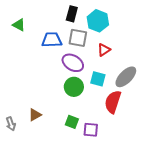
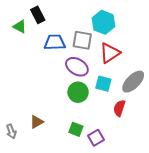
black rectangle: (72, 14) -> (38, 15), moved, turned -42
red triangle: (104, 50) -> (110, 53), size x1.5
red semicircle: (113, 102) -> (119, 108), size x0.7
purple square: (91, 130) -> (96, 138), turned -35

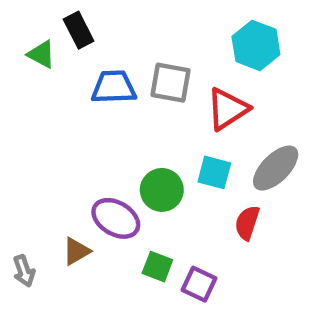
cyan hexagon: (103, 22) -> (256, 45), moved
purple ellipse: (77, 67) -> (116, 218), moved
purple square: (96, 138) -> (199, 284), turned -35

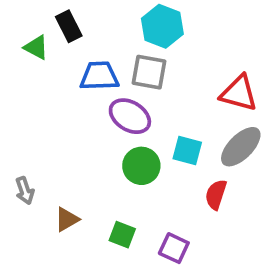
cyan hexagon: (256, 45) -> (162, 26), moved
red triangle: (227, 109) -> (239, 93), moved, turned 48
purple ellipse: (116, 218) -> (130, 116), moved
green square: (157, 267) -> (122, 235), moved
gray arrow: (24, 271) -> (25, 191), moved

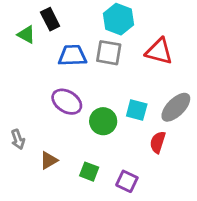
red triangle: (239, 93) -> (159, 51), moved
purple ellipse: (130, 116) -> (67, 102), moved

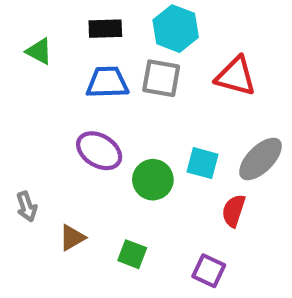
black rectangle: (50, 19) -> (105, 29), moved, turned -65
purple square: (127, 181) -> (209, 271), moved

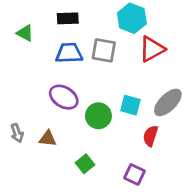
cyan hexagon: (176, 29) -> (132, 18), moved
red triangle: (236, 76) -> (152, 49), turned -44
brown triangle: (72, 238) -> (48, 138), moved, turned 36
green square: (132, 254) -> (85, 164), turned 30

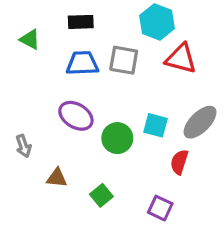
red triangle: (152, 49) -> (181, 59), turned 44
gray arrow: (17, 133) -> (23, 146), moved
brown triangle: (48, 138) -> (57, 178), moved

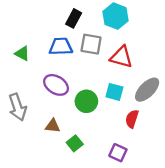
black rectangle: (81, 22) -> (74, 18), moved, turned -60
green triangle: (30, 39) -> (22, 53), moved
red triangle: (181, 59) -> (121, 57), moved
gray arrow: (23, 146) -> (18, 107), size x1.6
brown triangle: (57, 178) -> (53, 126), moved

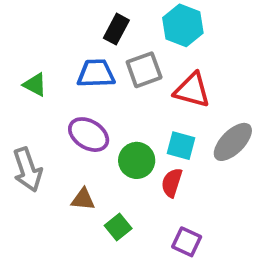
gray square: (91, 44) -> (144, 70), turned -30
red semicircle: (132, 119) -> (172, 183), moved

